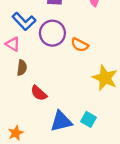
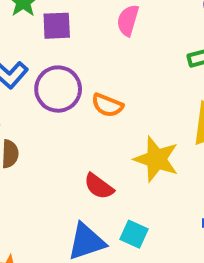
red semicircle: (39, 93) -> (99, 186), moved

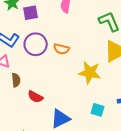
red semicircle: (99, 186) -> (35, 97), moved
cyan square: (134, 234) -> (98, 110), moved

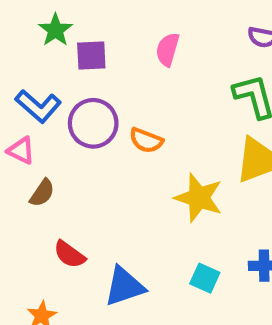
brown semicircle: (16, 80) -> (42, 193), turned 32
red semicircle: (35, 97) -> (69, 254), moved

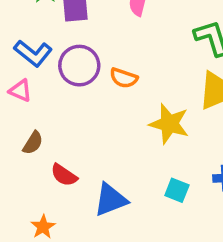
brown semicircle: (42, 193) -> (33, 143), moved

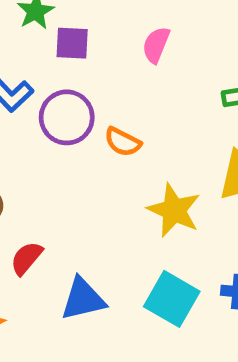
red semicircle: (64, 175) -> (26, 258), turned 88
cyan square: (177, 190) -> (172, 299), size x1.6

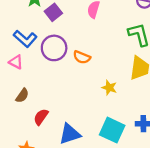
purple square: (72, 43) -> (53, 12), turned -36
yellow star: (174, 210) -> (109, 88), size x0.6

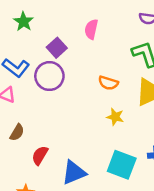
purple square: (53, 12) -> (57, 48), moved
orange semicircle: (82, 57) -> (108, 83), moved

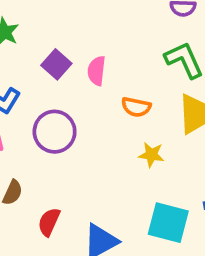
pink semicircle: (91, 29) -> (97, 71), moved
purple circle: (49, 76) -> (55, 132), moved

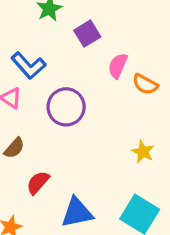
purple square: (56, 64) -> (87, 34), moved
orange semicircle: (136, 107) -> (145, 84), moved

